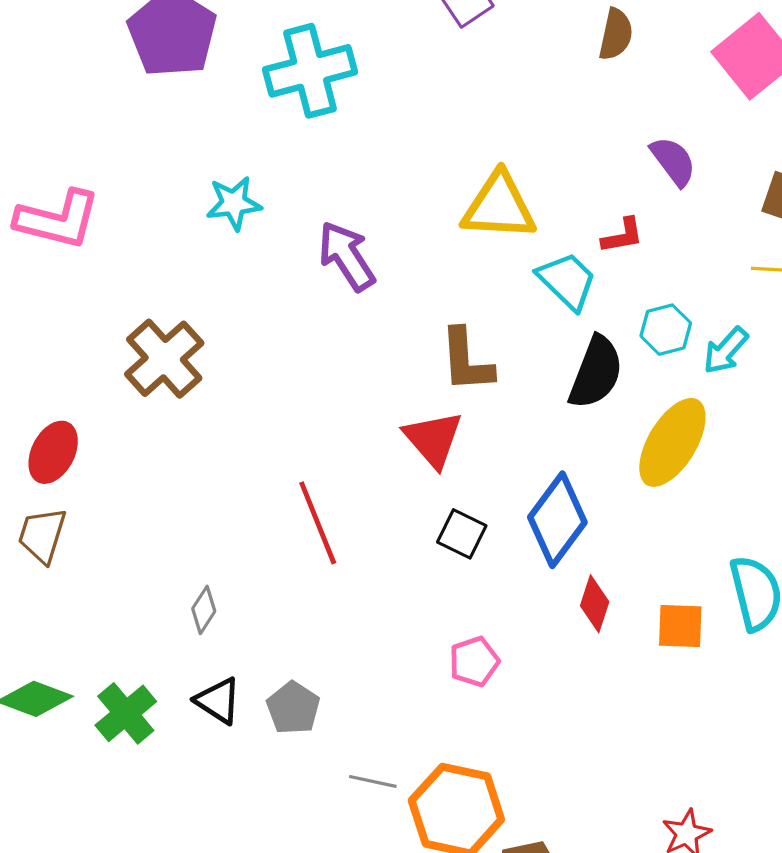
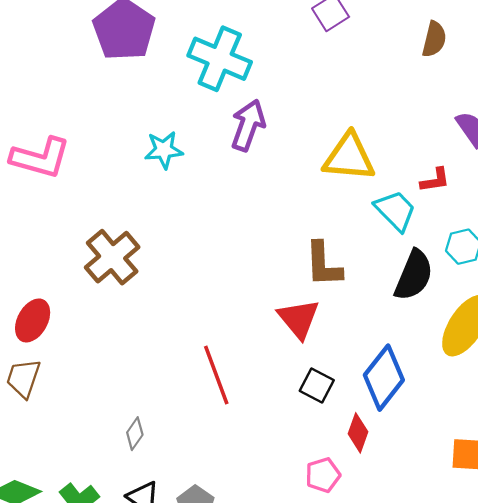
cyan cross: (310, 71) -> (220, 59), turned 36
purple arrow: (347, 256) -> (248, 125), moved, turned 51
red diamond: (595, 604) -> (358, 433), moved

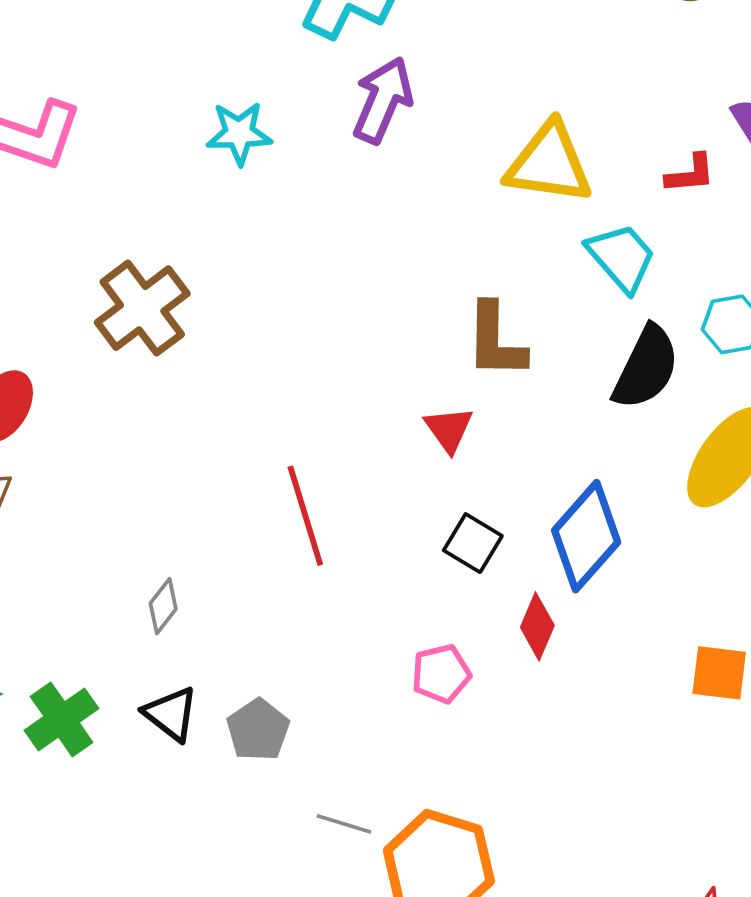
red L-shape: (435, 180) -> (690, 174), moved
red triangle: (299, 319) -> (449, 429), size x0.7
pink pentagon: (323, 475) -> (441, 674), moved

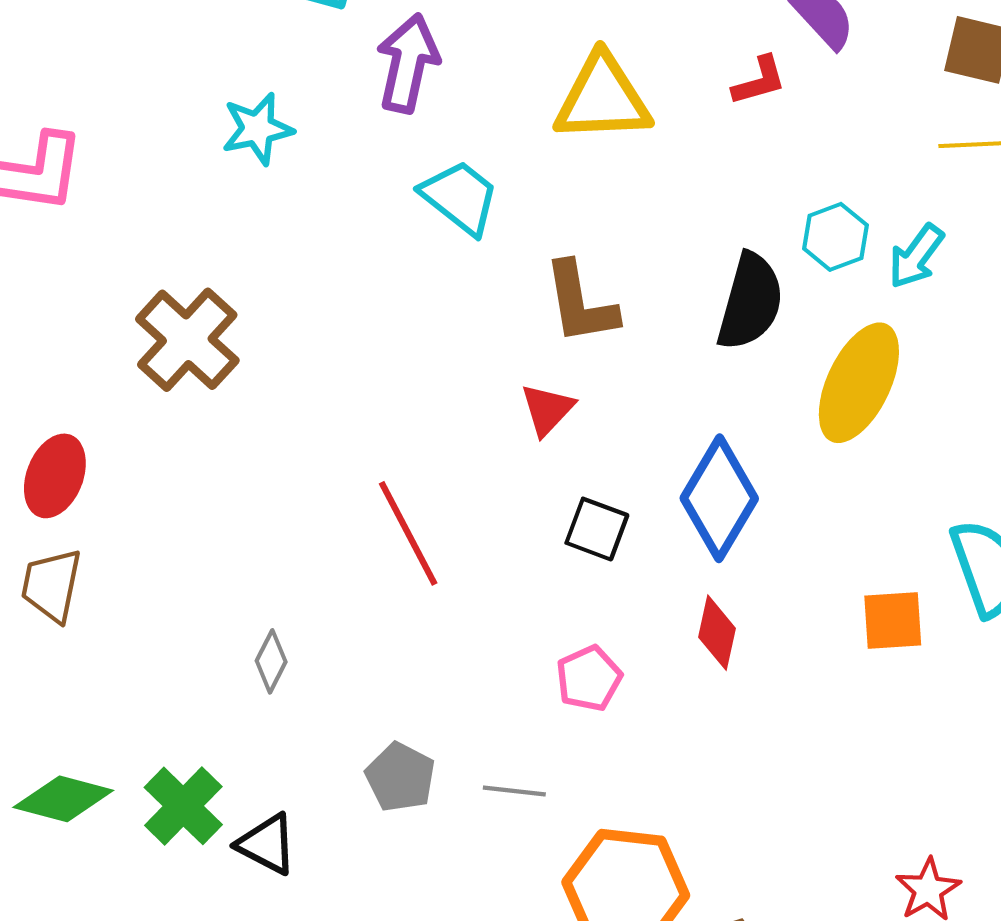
cyan trapezoid: (621, 257) -> (460, 197), moved
red triangle: (449, 429) -> (547, 410), turned 30
red diamond: (537, 626) -> (717, 633), moved
black triangle: (171, 714) -> (267, 844), moved
gray line: (344, 824) -> (514, 791), moved

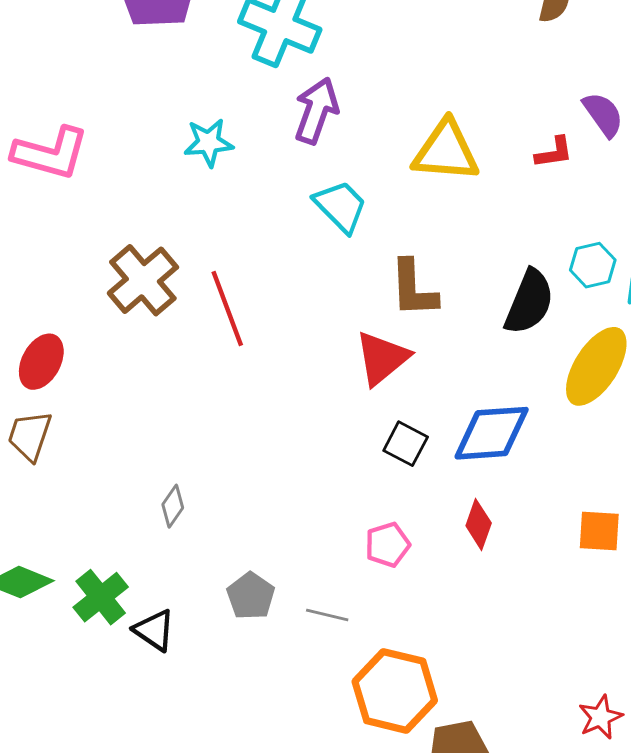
red triangle: (547, 410) -> (382, 358), size x1.5
blue diamond: (719, 498) -> (492, 433), turned 48
red line: (408, 533) -> (227, 308), moved

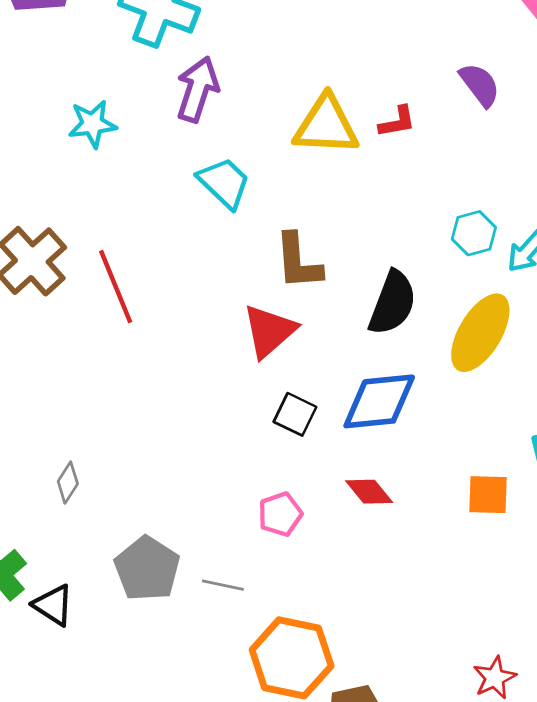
red L-shape: (554, 152) -> (397, 122), moved
black semicircle: (529, 302) -> (393, 303), moved
red diamond: (479, 524) -> (369, 492), turned -57
gray pentagon: (251, 596) -> (147, 569), size x1.4

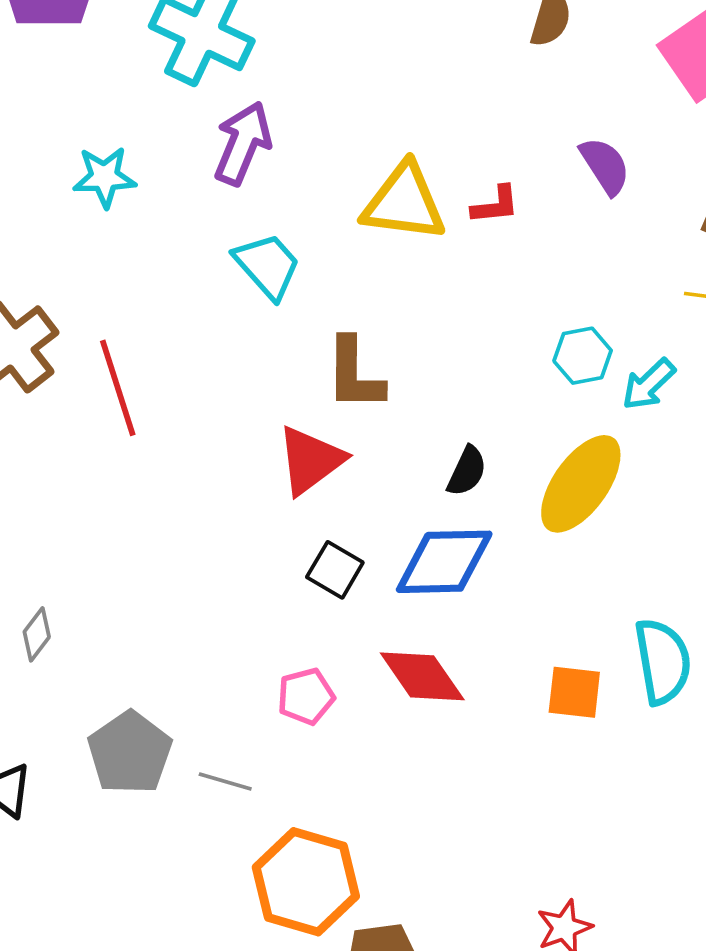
black semicircle: (393, 303) -> (467, 471), moved, size x0.6
red diamond: (369, 492) -> (422, 676), size x1.4

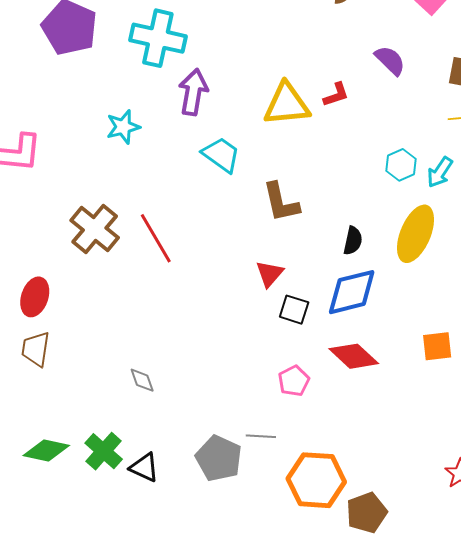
red triangle: (310, 460) -> (270, 274), moved, size x0.7
gray diamond: (37, 634) -> (142, 380), turned -44
gray pentagon: (130, 753) -> (219, 458), moved

